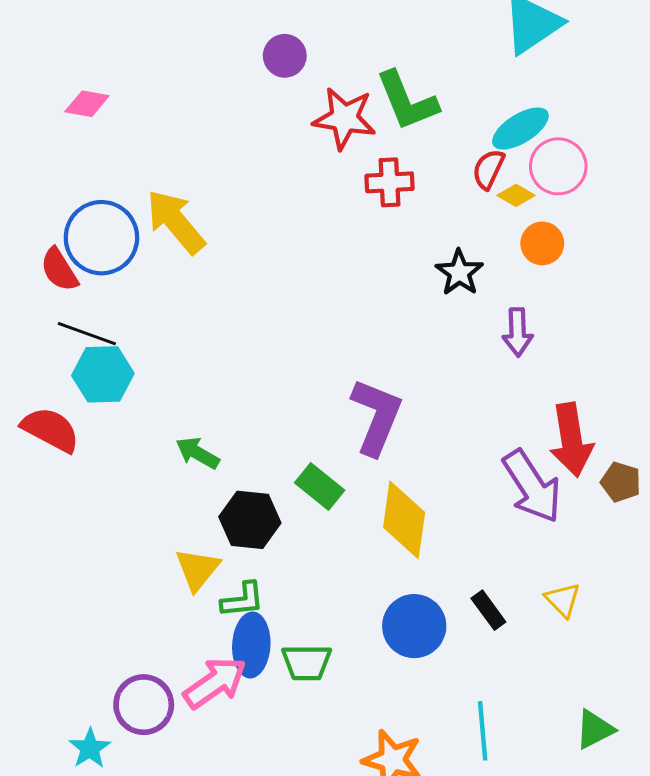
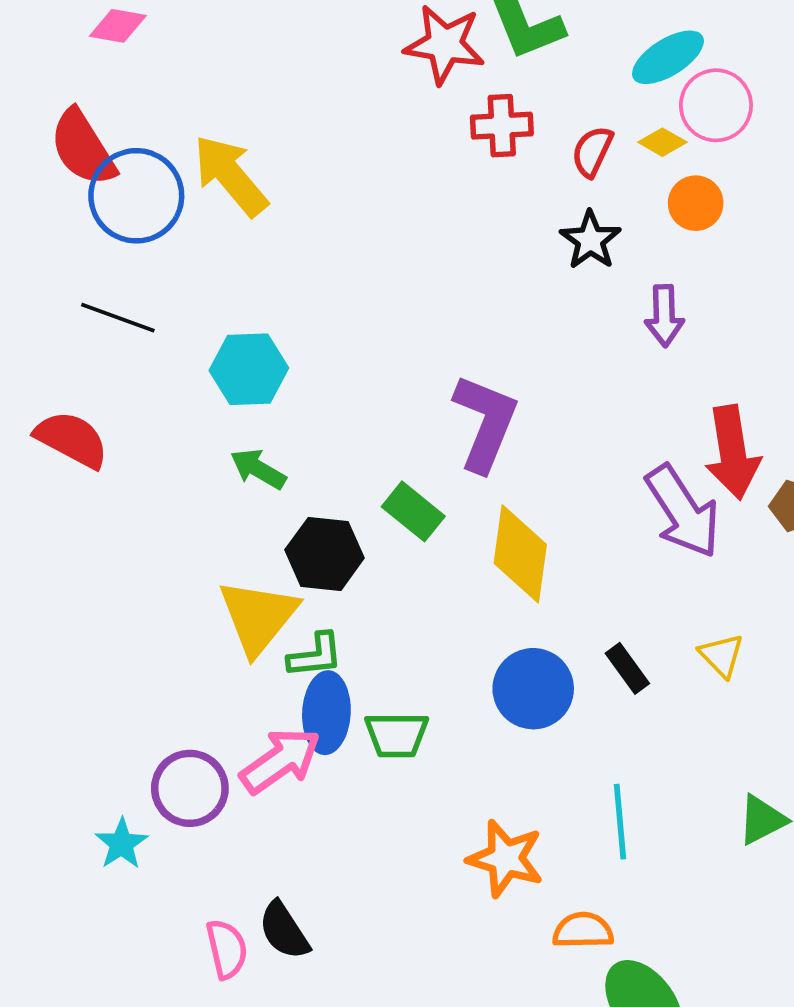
red semicircle: (488, 169) -> (592, 151), moved
red semicircle: (59, 270) -> (83, 148), moved, size x1.4
cyan hexagon: (103, 374) -> (249, 369), moved
yellow triangle: (197, 569) -> (258, 617), size x1.4

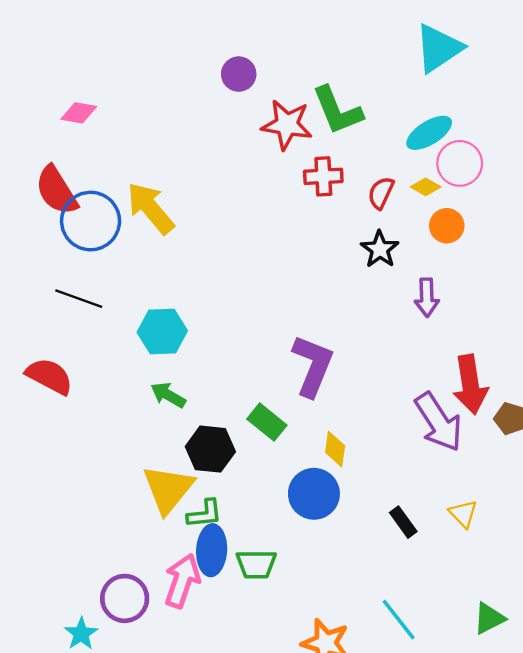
yellow diamond: (520, 554) -> (335, 449), size x0.6
blue circle: (533, 689) -> (314, 494), moved
pink arrow: (280, 761) -> (182, 581), turned -36
cyan line: (620, 822) -> (399, 620), turned -33

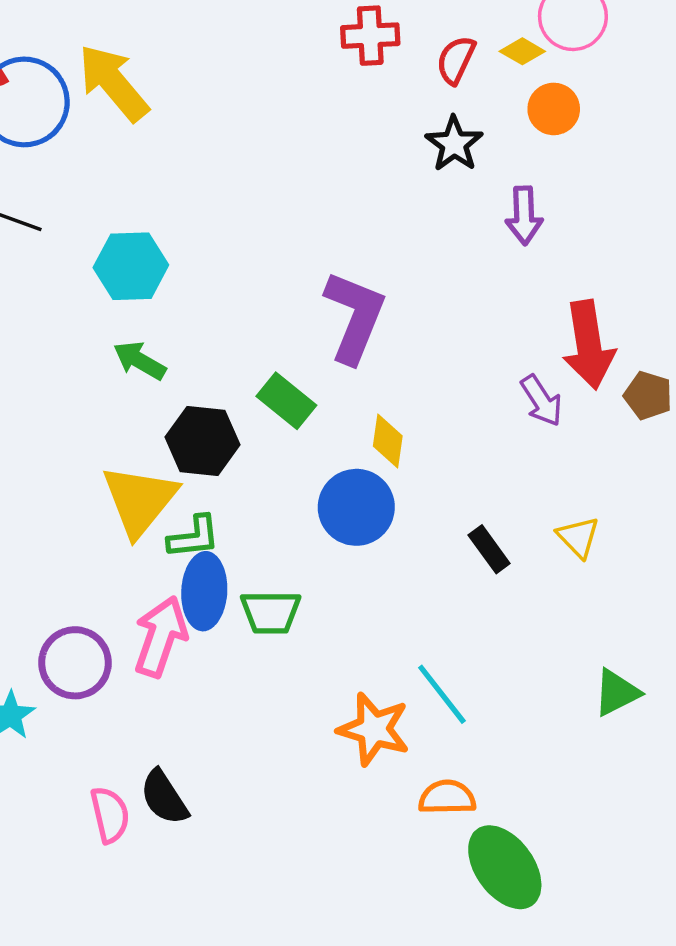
purple arrow: (439, 422) -> (541, 401), size x0.6
cyan line: (399, 620) -> (442, 694), moved

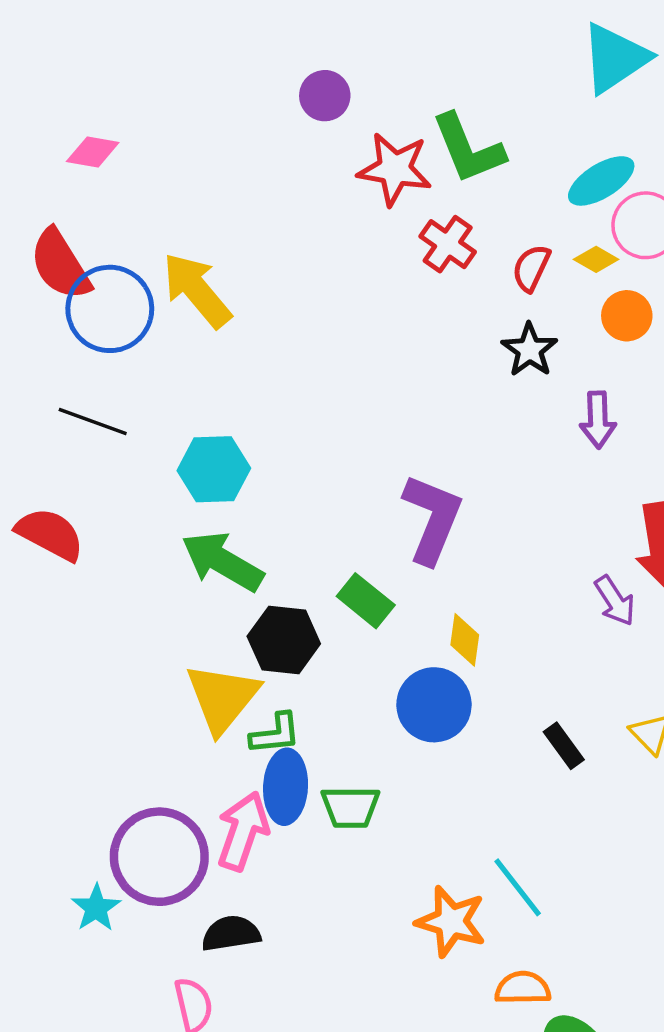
red cross: (370, 36) -> (448, 244), turned 38
green arrow: (140, 361) -> (222, 561), size x1.6
purple circle: (75, 663) -> (159, 857), size x1.4
black semicircle: (164, 797) -> (231, 933), moved, turned 114

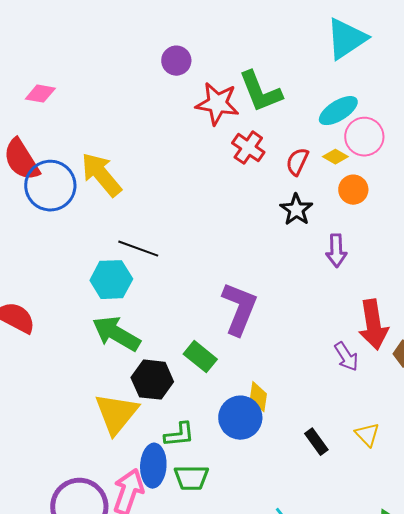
black line: (93, 422) -> (138, 249), moved
yellow diamond: (465, 640) -> (258, 397), moved
green L-shape: (275, 734) -> (179, 435), moved

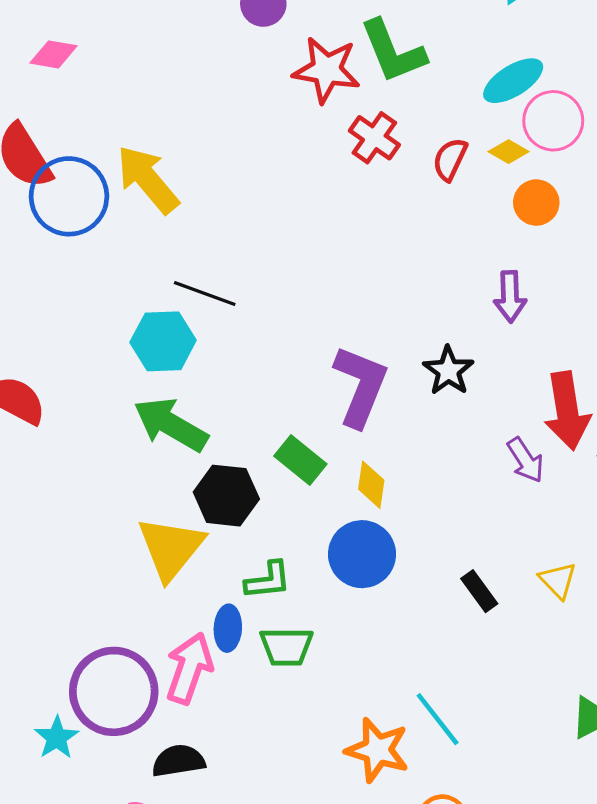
black star: (296, 210) -> (448, 371), moved
yellow diamond: (258, 397) -> (371, 485), moved
blue ellipse: (153, 466) -> (228, 628), size x0.7

